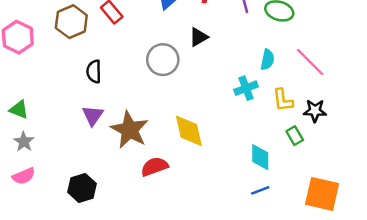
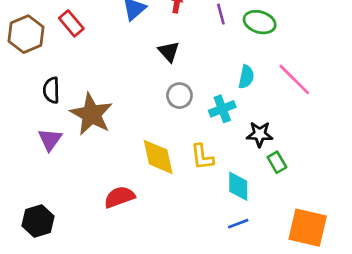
black triangle: (198, 37) -> (169, 51), turned -42
gray circle: (163, 60) -> (179, 96), moved, size x0.7
yellow L-shape: (283, 100) -> (202, 157), moved
black star: (315, 111) -> (260, 134), moved
brown star: (130, 130) -> (91, 114), moved

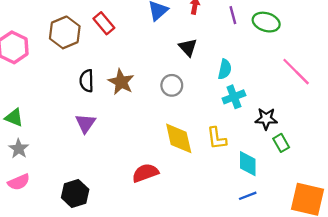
cyan semicircle: (246, 77) -> (225, 69), moved
gray circle: (179, 96) -> (172, 85), moved
brown star: (91, 114) -> (121, 82), moved, size x0.7

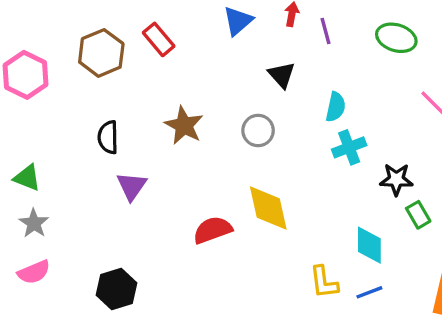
purple line: (233, 15) -> (326, 31), moved
black semicircle: (87, 81) -> (108, 137), moved
yellow L-shape: (217, 138) -> (324, 282), moved
red semicircle: (145, 173) -> (213, 230), moved

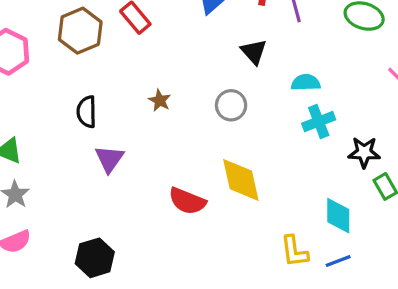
cyan semicircle: (336, 107) -> (306, 83), turned -104
brown star: (184, 125) -> (160, 100), size x0.6
red semicircle: (213, 230) -> (187, 201), turned -138

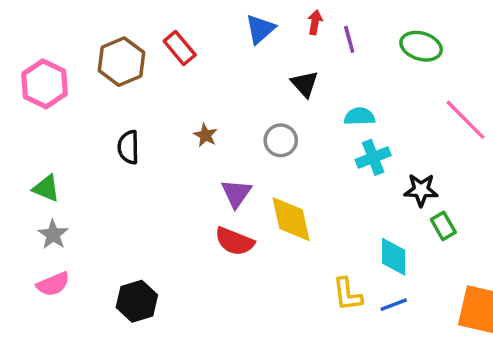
purple triangle: (109, 159) -> (236, 193), moved

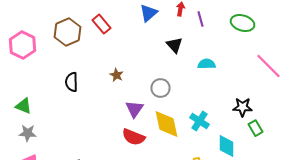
gray circle: (281, 140) -> (161, 88), moved
cyan cross: (373, 157) -> (200, 121), moved, turned -36
gray star: (53, 234) -> (28, 133), turned -30

